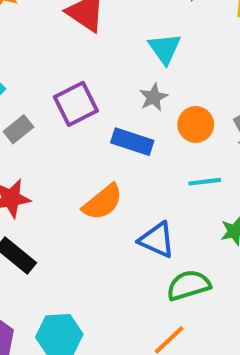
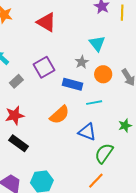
cyan triangle: (165, 49) -> (97, 43), moved
cyan line: (205, 182) -> (94, 103), moved
green semicircle: (189, 285) -> (104, 153), turned -35

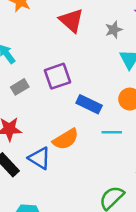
gray star: (82, 62) -> (114, 30), moved
blue triangle: (87, 132) -> (40, 158), moved

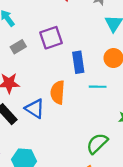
blue rectangle: (89, 104) -> (78, 62), turned 55
orange semicircle: (66, 139) -> (58, 92), turned 125

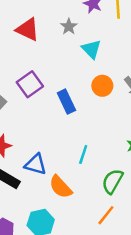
cyan line: (98, 87) -> (83, 154), moved, turned -56
orange semicircle: (58, 92) -> (61, 187), moved, turned -30

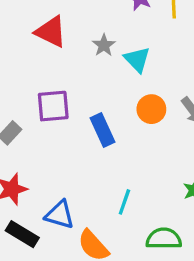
gray star: (69, 26) -> (104, 45), moved
purple square: (30, 84) -> (53, 106), turned 30
green semicircle: (112, 181) -> (164, 239), turned 60

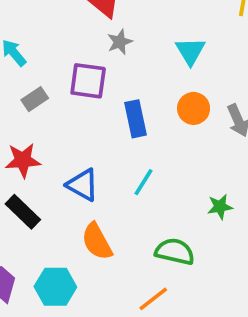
gray star: (104, 45) -> (120, 42), moved
cyan line: (124, 202) -> (144, 182), moved
blue triangle: (60, 215) -> (83, 185), moved

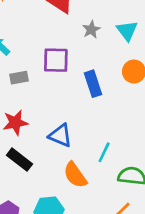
gray star: (120, 42) -> (91, 30), moved
gray rectangle: (35, 99) -> (19, 78), turned 30
cyan line: (144, 182) -> (104, 152), moved

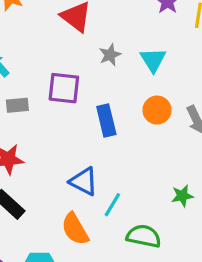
blue triangle: (60, 135) -> (84, 181), moved

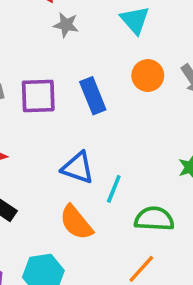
gray star: (110, 55) -> (66, 25), moved, turned -30
purple square: (64, 88) -> (38, 96), moved

